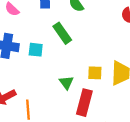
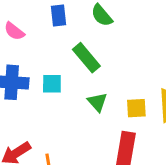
green triangle: (66, 83) -> (97, 102), moved

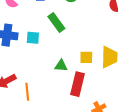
green triangle: (97, 102) -> (61, 66), moved, turned -48

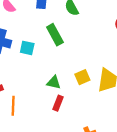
yellow square: (86, 57) -> (82, 77), turned -32
red rectangle: (78, 84) -> (58, 103), moved, size x0.6

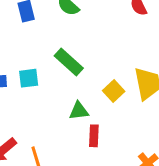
green rectangle: (55, 35) -> (69, 62), moved

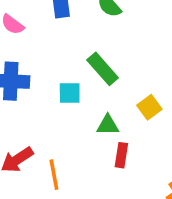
cyan square: (29, 78) -> (70, 93), moved

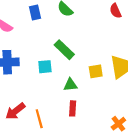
yellow square: (149, 107) -> (96, 71), turned 32
red rectangle: (121, 155) -> (73, 108), moved

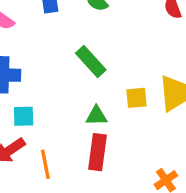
cyan square: (45, 67) -> (24, 116), moved
red rectangle: (73, 108) -> (98, 152), size x1.5

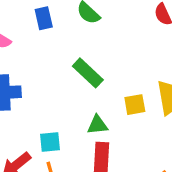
cyan square: (24, 116) -> (50, 142), moved

